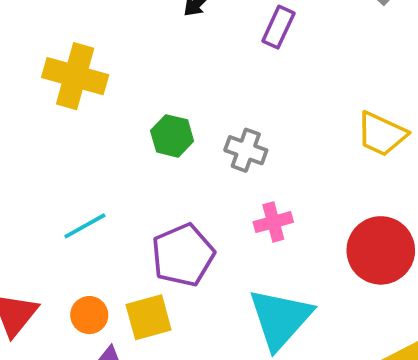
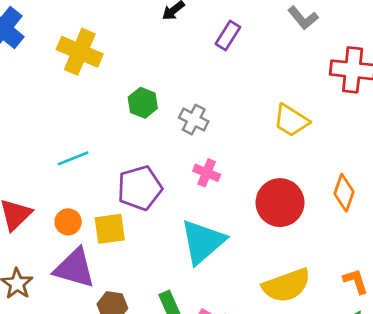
pink cross: (273, 222) -> (207, 173), turned 30

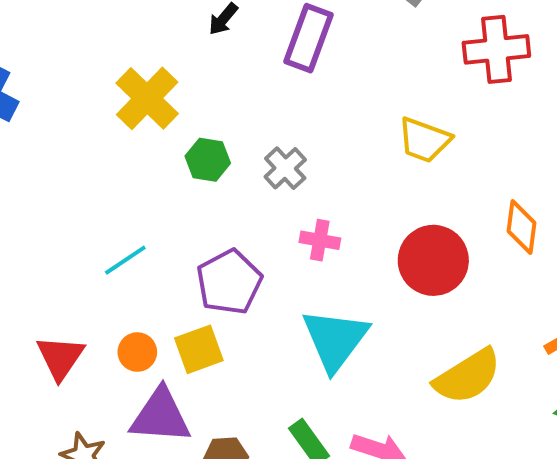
purple rectangle: (228, 35) -> (309, 38), size x1.5
yellow cross: (80, 52) -> (147, 98), moved, turned 33
gray cross: (194, 120) -> (285, 168), turned 32

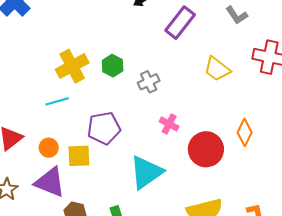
yellow cross: (147, 98) -> (72, 66), moved
yellow trapezoid: (424, 140) -> (217, 69), moved
orange diamond: (521, 227) -> (245, 132), moved
pink cross: (320, 240) -> (169, 124), moved

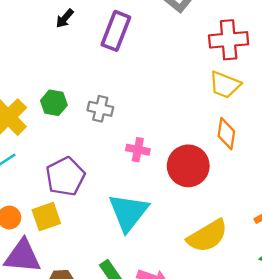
yellow trapezoid: (217, 69) -> (225, 85), moved
gray cross: (149, 82) -> (100, 109), turned -35

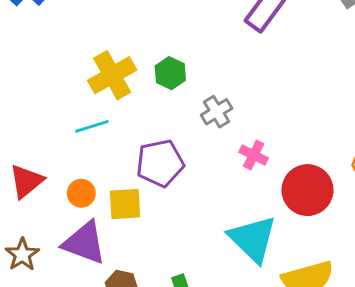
gray cross: (100, 109) -> (217, 112), moved, turned 30
cyan triangle: (128, 212) -> (253, 239), moved, turned -39

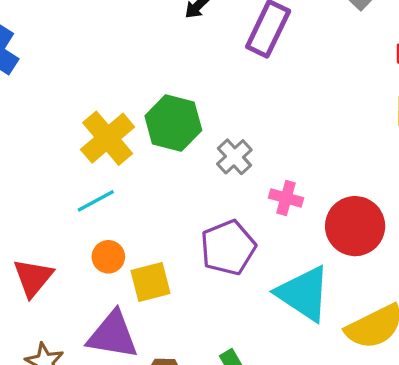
green hexagon: (170, 73) -> (173, 123), size x1.5
purple pentagon: (160, 163) -> (228, 248), moved
orange circle: (81, 193) -> (108, 257), moved

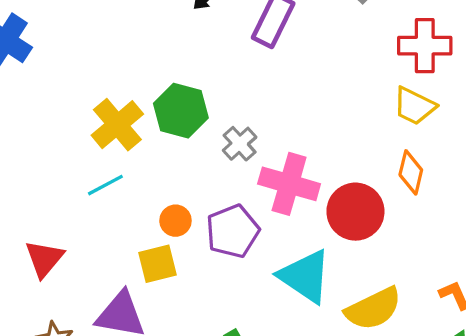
pink cross: (286, 198) -> (289, 184), size x1.8
orange circle: (108, 257) -> (175, 221), moved

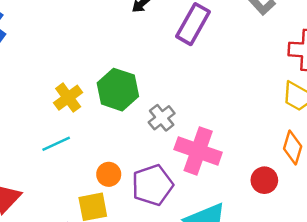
yellow cross: (117, 125) -> (68, 98), size x0.7
red circle: (355, 212) -> (264, 180), moved, size x0.6

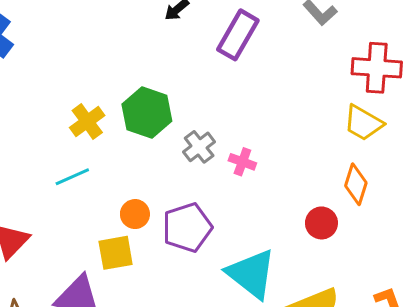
pink cross: (198, 151) -> (242, 162), moved, size x0.5

